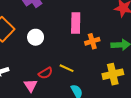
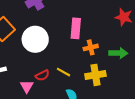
white circle: (36, 37) -> (35, 39), size x1.6
yellow cross: (113, 74) -> (95, 75), moved

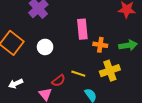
white circle: (35, 39) -> (45, 47), size x0.6
orange cross: (91, 47) -> (100, 45), turned 32

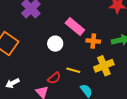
pink rectangle: (82, 29) -> (75, 27), turned -42
white circle: (45, 47) -> (55, 44), moved

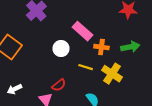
yellow cross: (104, 66) -> (112, 74), turned -36
yellow line: (73, 70) -> (86, 67), moved

